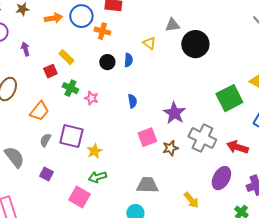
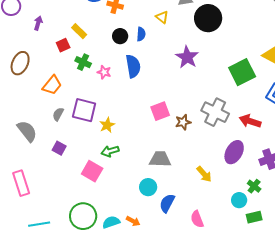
purple arrow: (25, 49) -> (38, 23), turned 32
blue semicircle: (132, 101) -> (133, 66), moved, size x1.6
purple star: (174, 113) -> (187, 57), moved

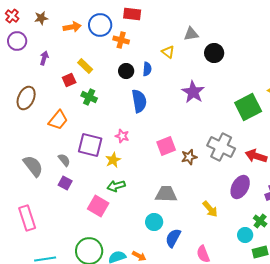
black circle: (208, 18) -> (214, 53), size x0.7
pink star: (104, 72) -> (122, 136), moved
gray semicircle: (58, 114) -> (64, 160), moved, turned 112

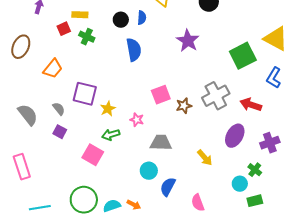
yellow rectangle: (85, 66) -> (80, 15), turned -42
green cross: (89, 97) -> (87, 37), moved
pink star: (122, 136) -> (137, 120), moved
gray cross: (221, 147) -> (216, 96), turned 36

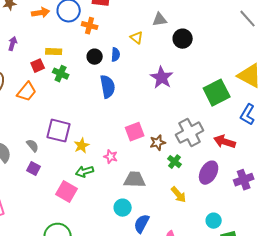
orange trapezoid: (53, 69) -> (27, 92), moved
green cross: (255, 170) -> (175, 162), moved

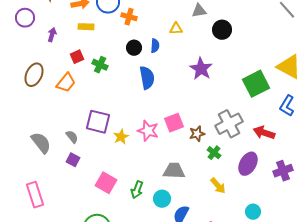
yellow triangle: (137, 38) -> (176, 29), turned -40
yellow rectangle: (54, 52) -> (86, 27), moved
pink star: (111, 157) -> (148, 131), moved, size x1.5
green arrow: (85, 172) -> (137, 190), moved, turned -54

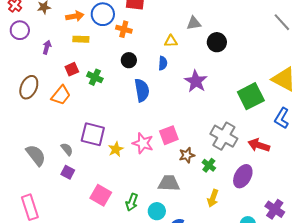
blue semicircle: (155, 46) -> (163, 63), moved
gray cross: (229, 124) -> (224, 136), turned -32
brown star: (197, 134) -> (187, 155), moved
purple cross: (283, 171) -> (275, 209), moved, turned -36
yellow arrow: (218, 186) -> (213, 198), turned 60

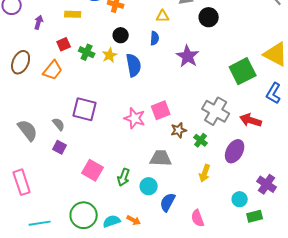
yellow star: (116, 149) -> (110, 55), moved

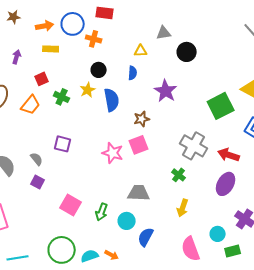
green cross: (87, 52) -> (62, 97), moved
purple square: (85, 109) -> (63, 144), size x0.7
brown star: (179, 130) -> (142, 119), moved
purple ellipse: (235, 151) -> (226, 184), moved
pink semicircle: (198, 218) -> (191, 249), moved, size x1.4

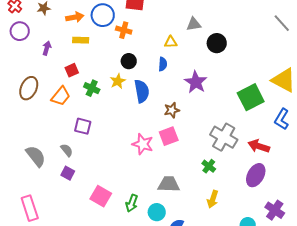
purple square: (63, 144) -> (83, 126), moved

